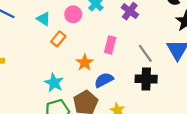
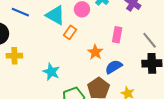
cyan triangle: (43, 19) -> (55, 15), size x1.5
cyan star: (54, 83) -> (51, 72), moved

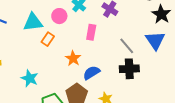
cyan triangle: (55, 15) -> (33, 22), turned -35
pink rectangle: (117, 35) -> (91, 32), moved

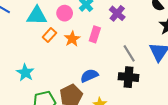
orange star: (73, 58) -> (72, 39), moved

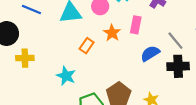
orange rectangle: (49, 35) -> (87, 46), moved
blue semicircle: (89, 76) -> (150, 53), moved

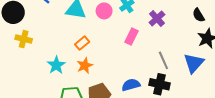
orange star: (112, 33) -> (85, 66), moved
blue semicircle: (150, 53) -> (131, 85), moved

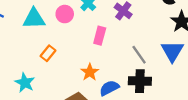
orange star: (85, 66) -> (90, 72), moved

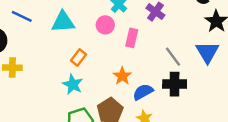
pink circle: (65, 14) -> (105, 25), moved
cyan star: (25, 83) -> (73, 84), moved

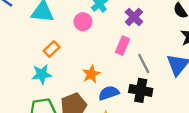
pink rectangle: (132, 38) -> (123, 46), moved
cyan star: (73, 84) -> (42, 74), turned 30

